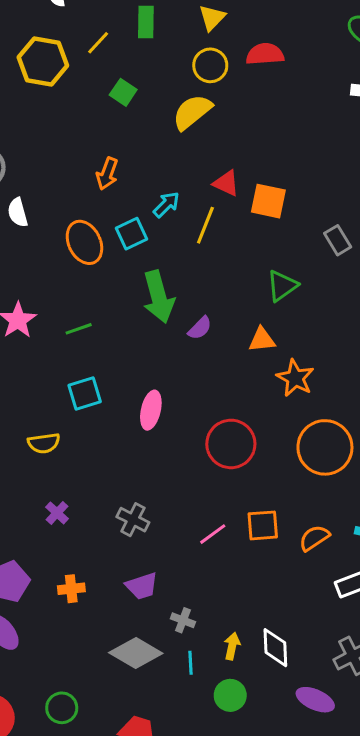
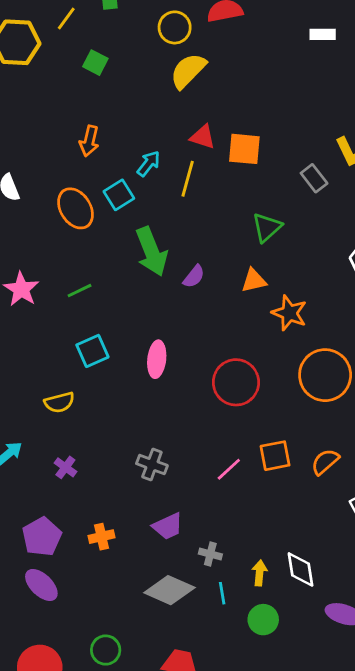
yellow semicircle: (192, 112) -> (188, 71), moved
purple cross: (57, 513) -> (65, 467), moved

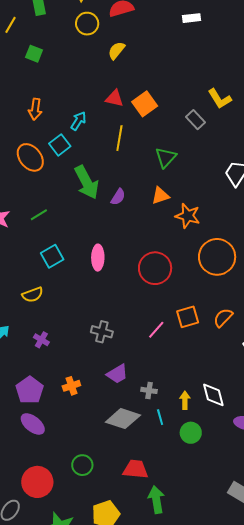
yellow semicircle: (188, 71) -> (116, 51), moved, size x0.7
orange square: (244, 149) -> (145, 104), turned -35
yellow line: (188, 179) -> (119, 138), moved

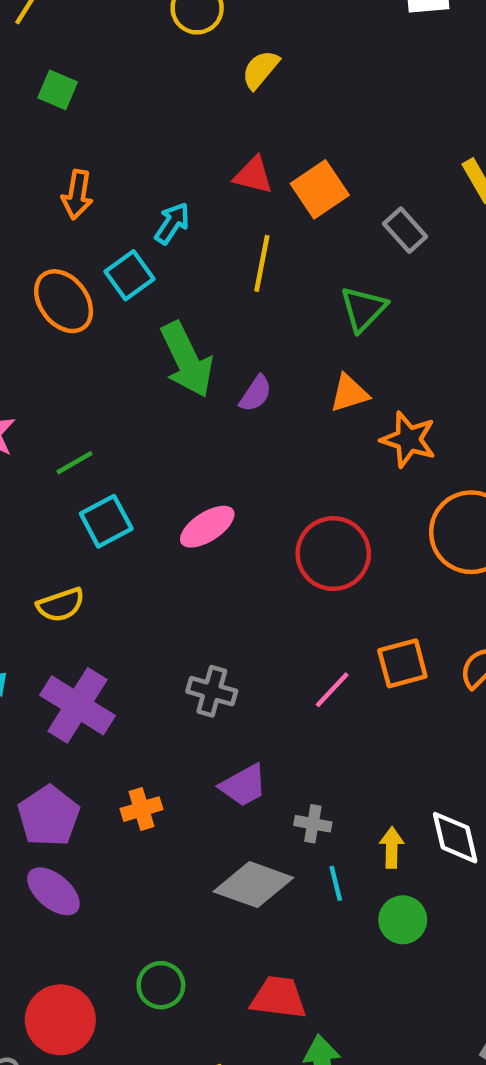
green square: (34, 54) -> (58, 90), moved
gray rectangle: (196, 120) -> (405, 230), moved
green line: (39, 215) -> (74, 463), moved
pink ellipse: (98, 258) -> (207, 527), turned 55
purple cross: (41, 340) -> (77, 705), size x2.0

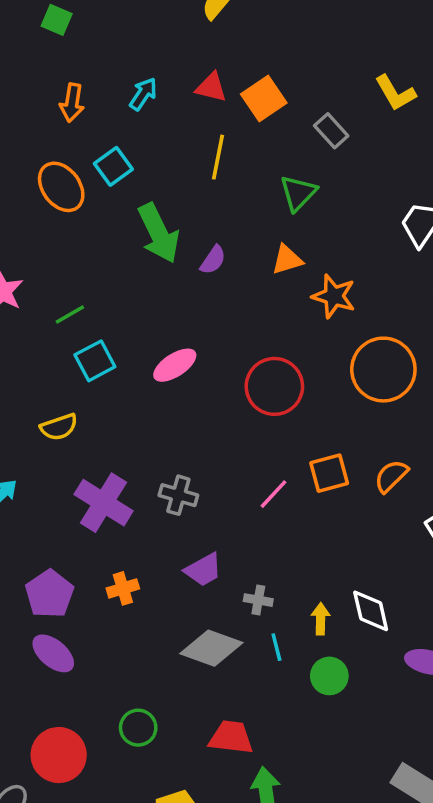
cyan arrow: (172, 223) -> (143, 94), moved
purple cross: (77, 705) -> (104, 503), moved

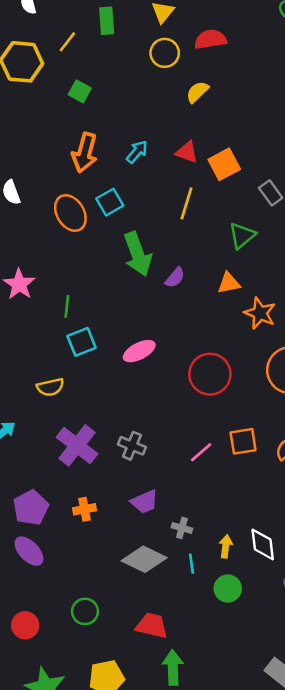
orange arrow: (72, 103) -> (85, 153), size x1.4
green line: (70, 315) -> (67, 306), turned -60
red circle: (59, 755) -> (25, 625), size x0.7

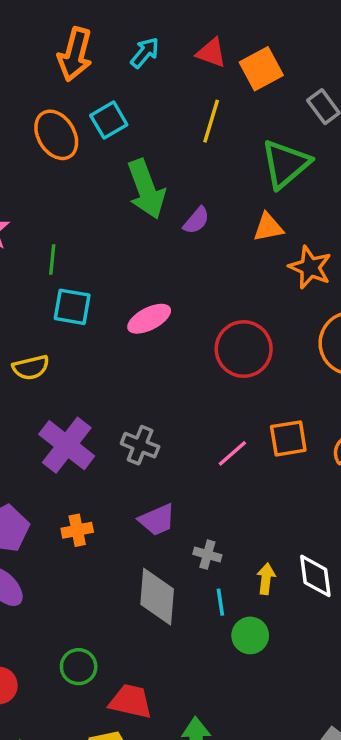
green triangle: (242, 236) -> (286, 164), size x1.4
cyan square: (82, 342) -> (72, 307), turned 32
gray diamond: (144, 559) -> (157, 597), turned 69
green circle: (228, 589) -> (250, 635), moved
red trapezoid: (152, 626) -> (131, 701), moved

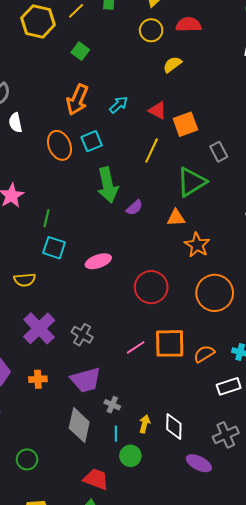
orange square: (288, 438) -> (170, 343), size x1.4
purple trapezoid: (157, 520) -> (86, 380), size x1.4
red trapezoid: (131, 701) -> (96, 479), moved

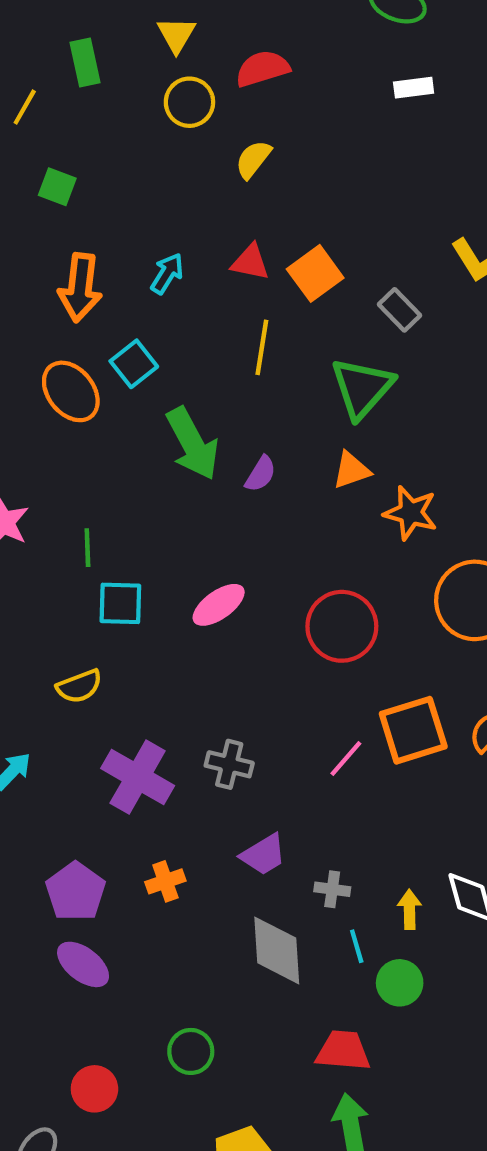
purple trapezoid: (86, 380) -> (263, 855), size x0.7

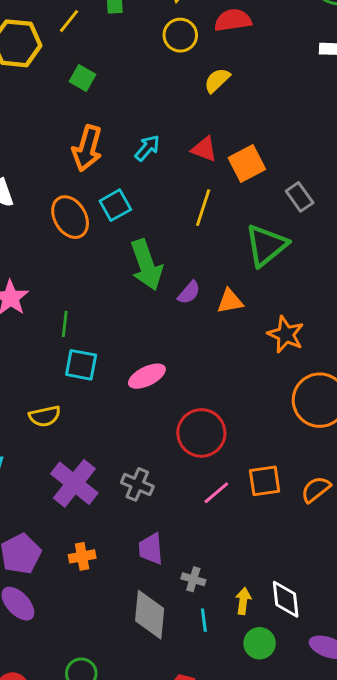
orange triangle: (351, 470) -> (230, 301), moved
red circle: (342, 626) -> (201, 433), moved
orange square: (413, 730) -> (265, 481), size x0.7
purple trapezoid: (263, 855) -> (151, 549), turned 108
green circle: (400, 983) -> (260, 643), moved

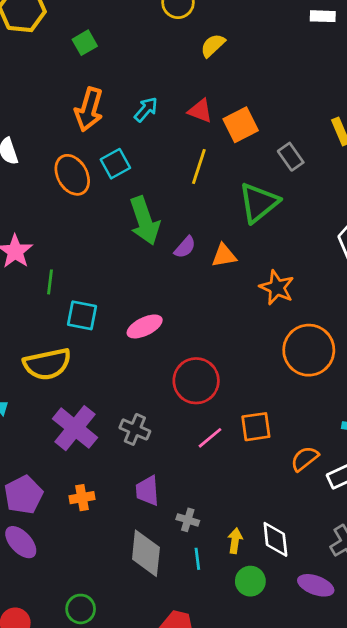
green square: (82, 78) -> (85, 43), turned 30
green line: (65, 324) -> (50, 282), moved
yellow semicircle: (45, 416) -> (47, 364), size x1.6
orange semicircle: (316, 489) -> (305, 459), moved

